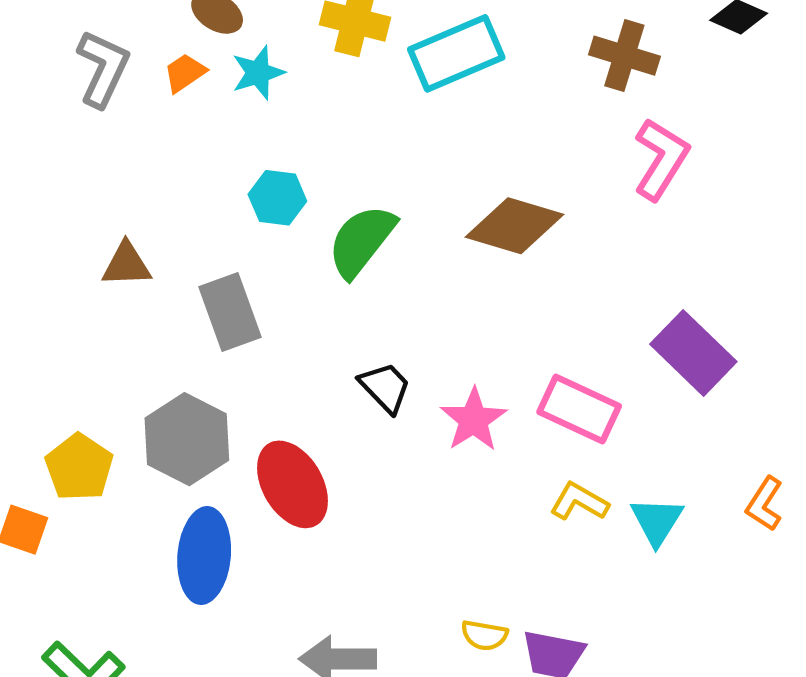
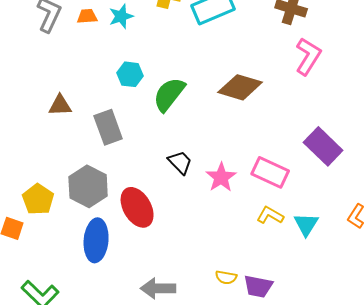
orange trapezoid: (185, 73) -> (87, 16), turned 30

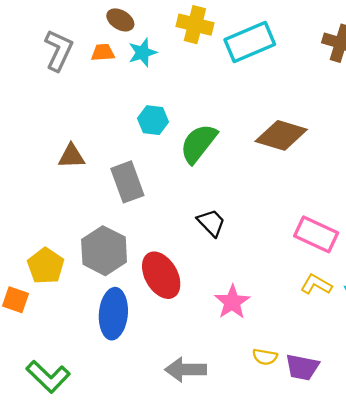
pink star: (221, 177) -> (232, 302), moved

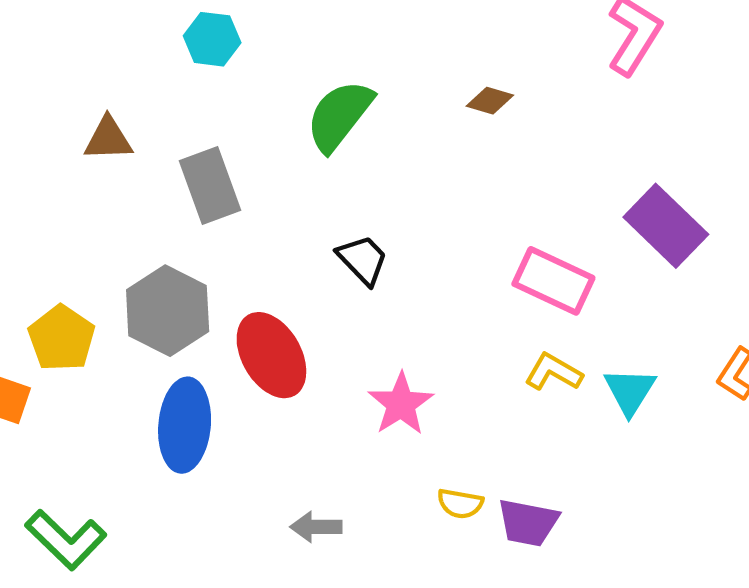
cyan hexagon: (153, 120) -> (212, 39), moved
brown diamond: (281, 135) -> (490, 101), size x0.5
gray arrow: (186, 370) -> (316, 527), size x0.7

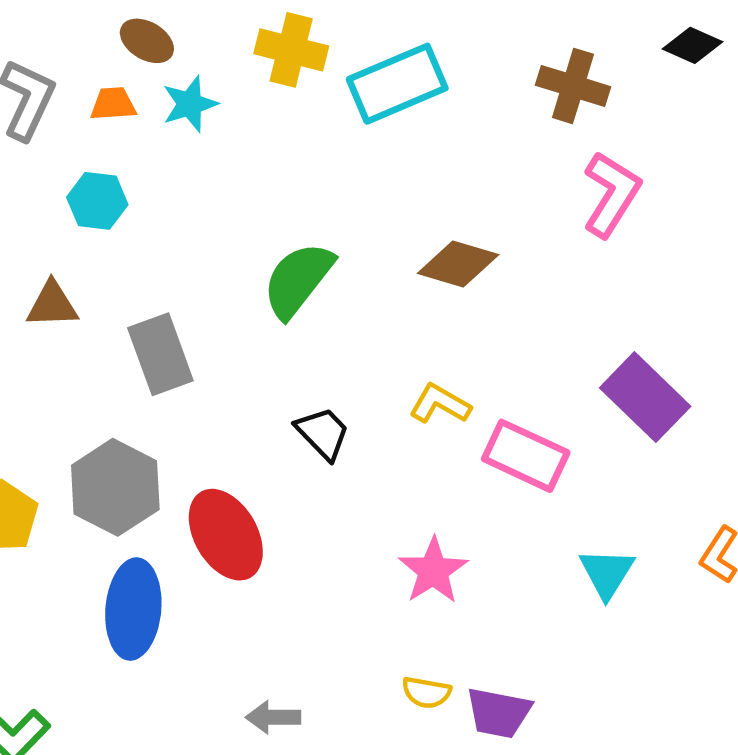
cyan hexagon: (212, 39) -> (97, 201), moved
brown diamond: (490, 101) -> (458, 264), size x1.6
yellow L-shape: (553, 372) -> (440, 404), moved
pink star: (401, 404) -> (433, 571), moved

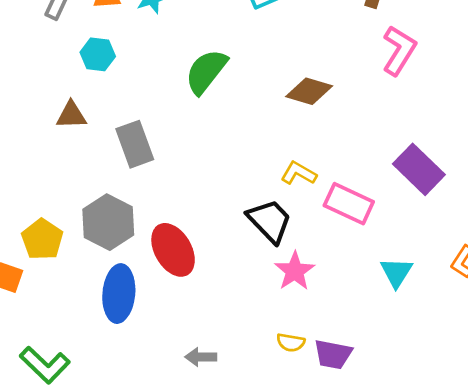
green semicircle: (298, 280) -> (206, 71), moved
black trapezoid: (323, 433) -> (270, 221), moved, size x1.4

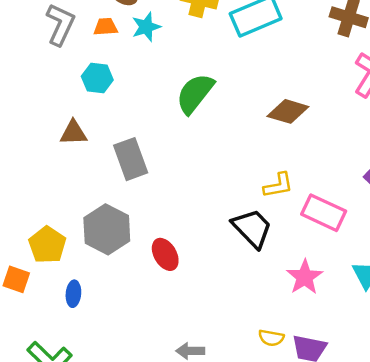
yellow L-shape: (299, 173) -> (278, 185), turned 140
red ellipse: (173, 250) -> (165, 254), size x0.7
pink star: (295, 271) -> (305, 277), moved
blue ellipse: (119, 294) -> (73, 294), moved, size x0.5

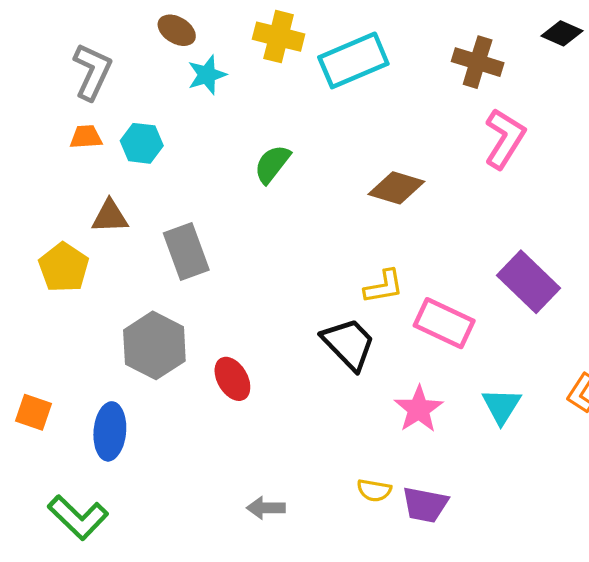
orange trapezoid: (106, 27) -> (86, 137), moved
green semicircle: (195, 94) -> (272, 164), size x0.7
yellow pentagon: (47, 245) -> (64, 267), moved
blue ellipse: (73, 294) -> (110, 431), size x1.6

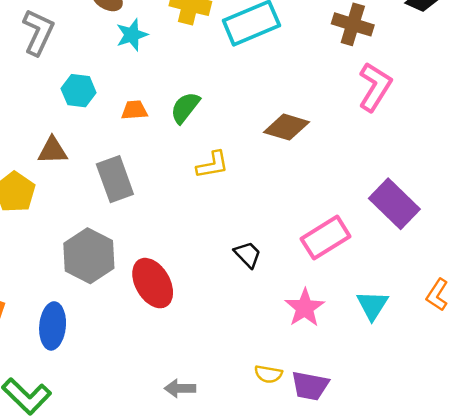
orange trapezoid: (86, 137) -> (134, 110), moved
yellow L-shape: (384, 287) -> (212, 165), moved
pink rectangle: (444, 323) -> (326, 238), turned -57
black trapezoid: (349, 344) -> (248, 254), size x0.6
red ellipse: (232, 379) -> (153, 283), size x1.4

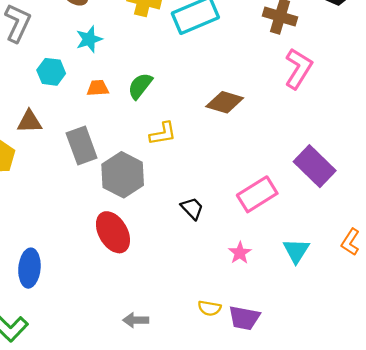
cyan star: (132, 35) -> (89, 39), moved
gray hexagon: (89, 256) -> (123, 175), moved
pink star: (305, 308) -> (240, 253), size x0.7

